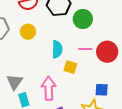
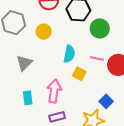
gray triangle: (15, 82) -> (24, 63), moved
blue square: (102, 90) -> (106, 101), turned 32

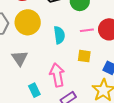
yellow circle: (44, 32) -> (28, 22), size x1.6
yellow square: (79, 74) -> (84, 56), moved

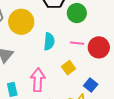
yellow square: (84, 56) -> (69, 68), turned 32

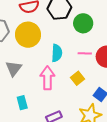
pink arrow: (38, 80) -> (47, 78), moved

